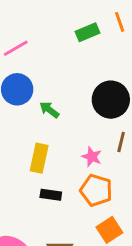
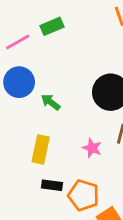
green rectangle: (87, 32) -> (52, 26), moved
orange pentagon: (96, 190) -> (84, 195), moved

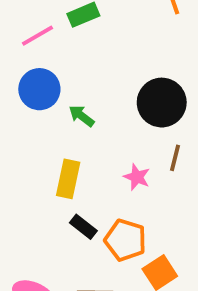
black rectangle: (52, 185) -> (83, 227), turned 30

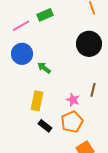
black circle: (162, 103) -> (89, 44), moved
orange pentagon: (125, 240) -> (72, 122), moved, turned 30

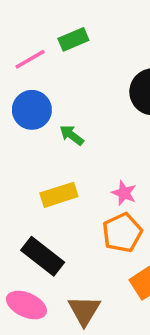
yellow rectangle: (37, 101) -> (59, 195), turned 60
black rectangle: (45, 126) -> (43, 256), moved, size x1.6

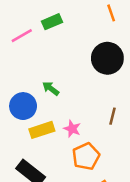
blue circle: (32, 110) -> (23, 106), moved
pink star: (124, 193) -> (72, 129), moved

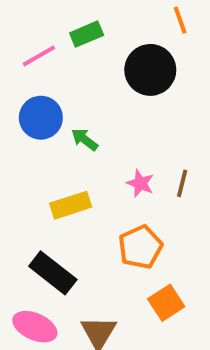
black circle: (107, 58) -> (150, 70), moved
blue circle: (23, 106) -> (41, 118), moved
pink star: (72, 129) -> (140, 183), moved

